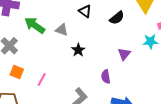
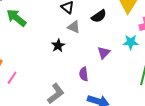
gray triangle: (62, 30) -> (74, 27), moved
pink line: (42, 79) -> (12, 78), moved

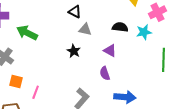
black semicircle: (99, 16) -> (120, 27), moved, turned -126
purple triangle: (104, 53) -> (110, 51), moved, turned -32

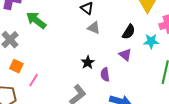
black semicircle: (120, 27) -> (129, 32), turned 105
black star: (74, 51) -> (88, 62), moved
purple triangle: (110, 51) -> (125, 55), moved

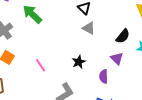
purple semicircle: (105, 74) -> (104, 76), moved
pink line: (34, 80) -> (41, 65), moved, turned -72

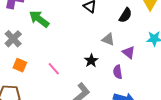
gray triangle: (89, 28) -> (108, 39), moved
black semicircle: (123, 36) -> (125, 15), moved

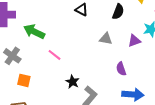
purple triangle: (129, 52) -> (134, 41), moved, turned -48
black star: (91, 61) -> (72, 82), moved
pink line: (54, 69) -> (55, 55), moved

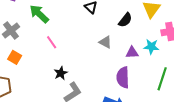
purple semicircle: (121, 69) -> (123, 77), moved, size x1.5

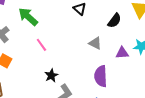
purple semicircle: (123, 77) -> (101, 76), moved

